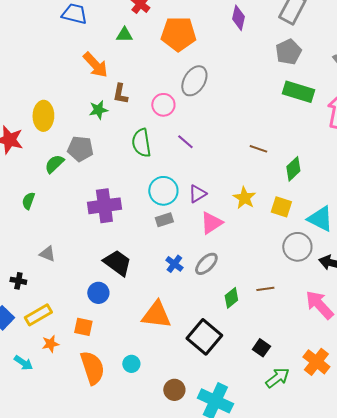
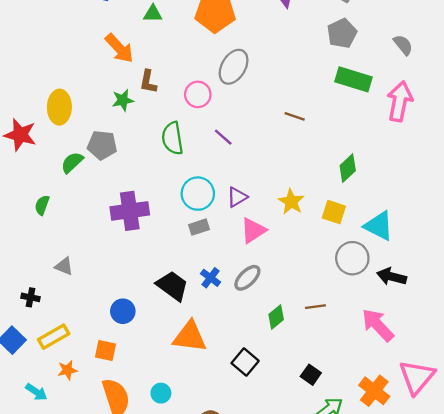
brown line: (258, 149) -> (295, 116), moved
black trapezoid: (117, 263) -> (172, 286), moved
black square: (204, 337) -> (245, 362), size x0.7

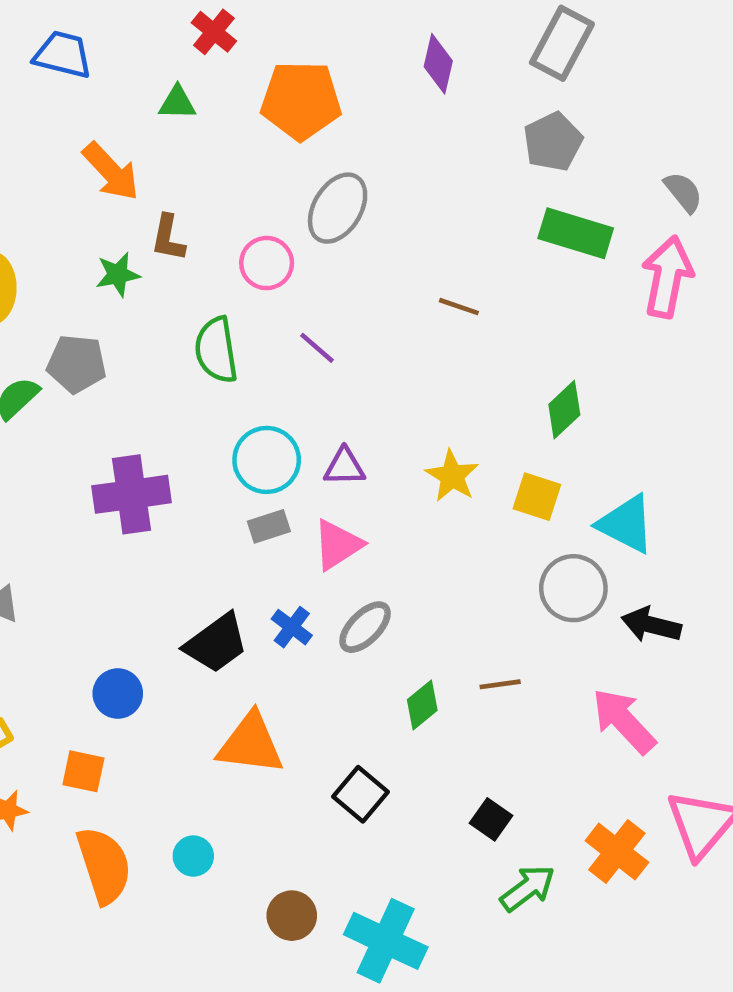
gray semicircle: (403, 45) -> (683, 192), moved
purple triangle: (237, 197) -> (344, 467), turned 30
pink triangle: (253, 231) -> (338, 545), moved
black trapezoid: (172, 286) -> (216, 643), turned 108

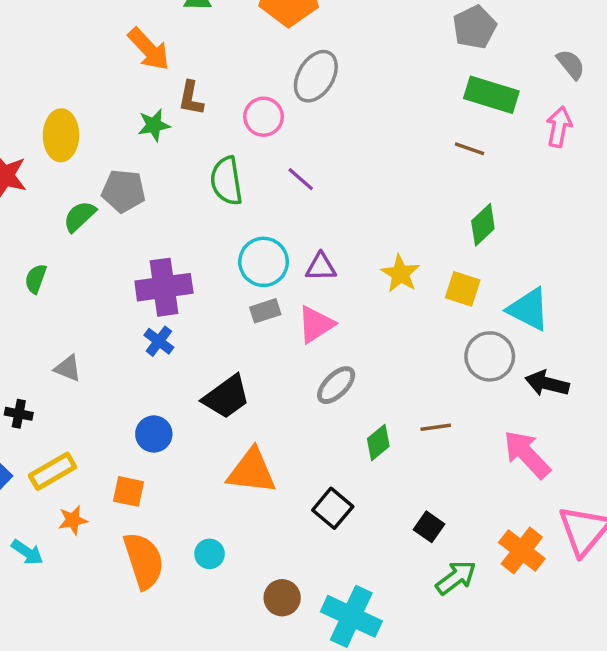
pink arrow: (667, 277) -> (559, 127), size x0.7
brown line: (459, 307) -> (469, 149), moved
blue cross: (292, 627) -> (159, 341), moved

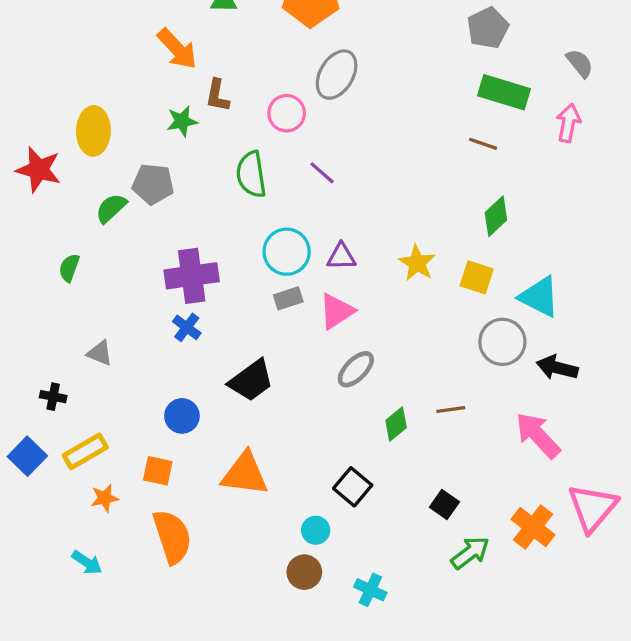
orange triangle: (252, 471) -> (245, 474), moved
cyan arrow: (27, 552) -> (87, 562), moved
cyan circle: (210, 554) -> (316, 530), moved
cyan cross: (351, 616) -> (370, 590), size x0.6

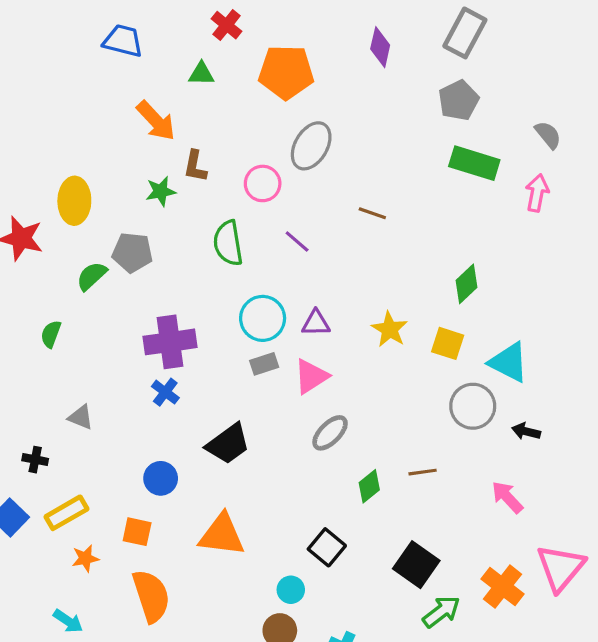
brown line: (483, 144) -> (372, 213), moved
black arrow: (557, 368) -> (526, 431), size x0.7
pink arrow: (538, 435) -> (507, 497), size x0.7
black square: (444, 504) -> (416, 565), size x1.6

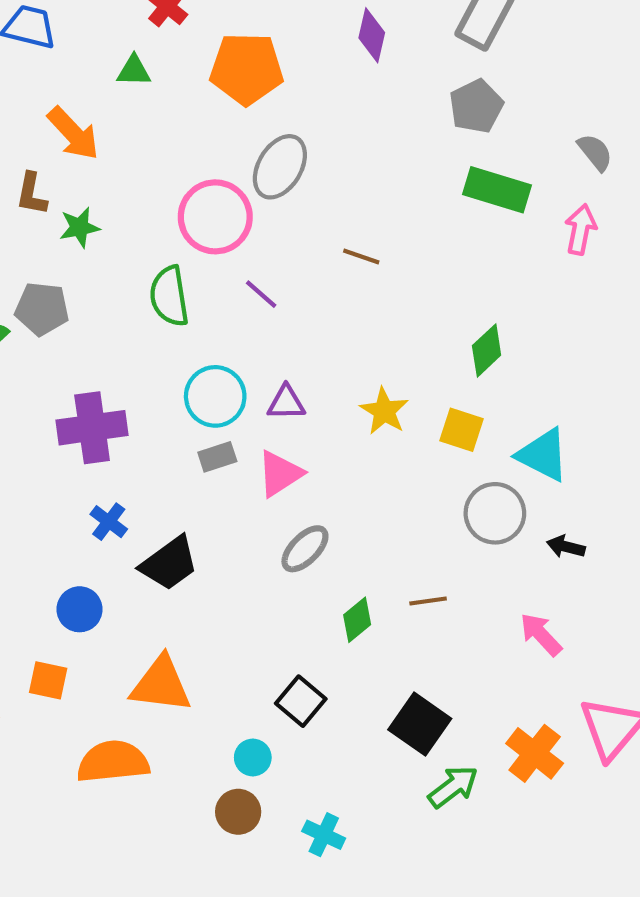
brown L-shape: (195, 166) -> (32, 194), moved
pink circle: (263, 183) -> (215, 217), size x1.5
blue cross: (165, 392) -> (109, 522), moved
orange semicircle: (151, 596) -> (113, 762), moved, turned -78

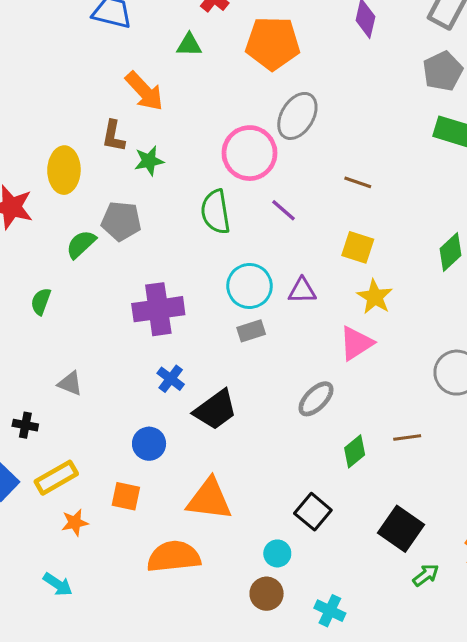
yellow square: (461, 430) -> (358, 247), moved
pink triangle: (280, 474) -> (356, 343), moved
green arrow: (453, 787) -> (426, 575), size x0.7

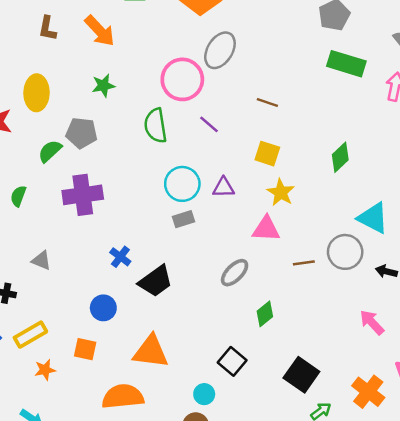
brown L-shape: (113, 136) -> (47, 28), moved
purple cross: (158, 309) -> (83, 195), moved
pink triangle: (356, 343) -> (266, 229), turned 36
brown line: (407, 438) -> (304, 263), moved

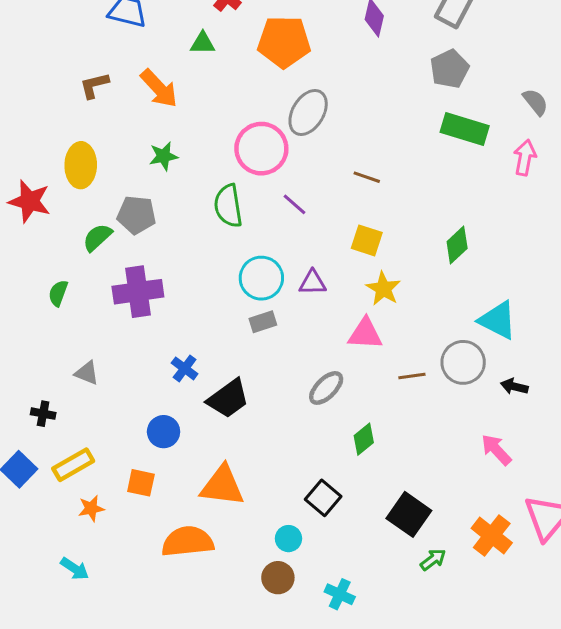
brown L-shape: (47, 28) -> (94, 85), turned 65

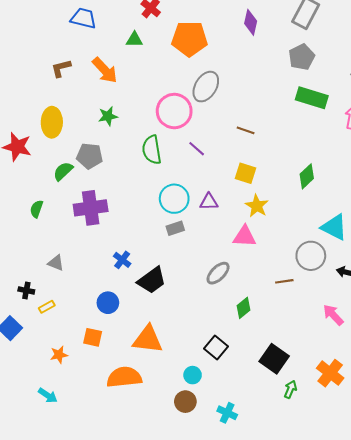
brown line: (412, 376) -> (284, 281), moved
yellow rectangle: (73, 465) -> (47, 307), moved, size x0.6
green arrow: (433, 560) -> (290, 389), turned -30

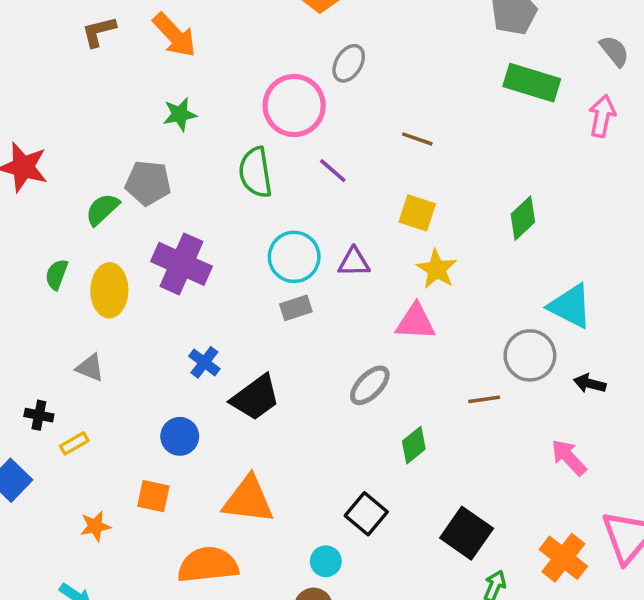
gray ellipse: (206, 87) -> (349, 63), size x0.7
yellow ellipse: (52, 122) -> (109, 290), moved
purple cross: (91, 208) -> (182, 264), moved, turned 32

